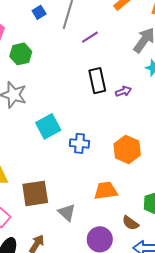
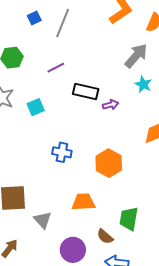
purple line: (90, 37) -> (56, 68), moved
black rectangle: (97, 81) -> (86, 91), turned -70
cyan square: (48, 126) -> (36, 107), moved, size x0.7

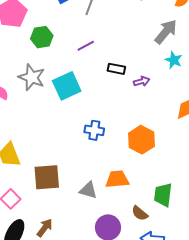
black rectangle: (86, 91) -> (116, 69), size x0.7
cyan square: (36, 107) -> (67, 86), size x1.6
gray triangle: (43, 220) -> (88, 190), moved, turned -30

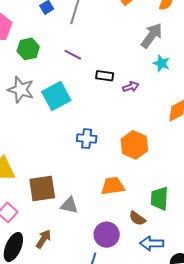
purple line: (86, 46) -> (73, 55), turned 60
gray triangle: (88, 190) -> (69, 205), moved

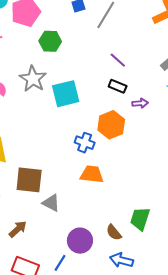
purple line: (73, 55) -> (118, 60), moved
orange hexagon: (134, 145) -> (111, 125), moved
orange trapezoid: (113, 186) -> (92, 174), moved

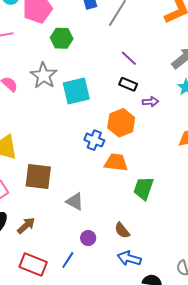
orange trapezoid: (92, 174) -> (116, 162), moved
gray triangle: (51, 203) -> (75, 201), moved
green trapezoid: (140, 219) -> (144, 188), moved
purple circle: (80, 241) -> (88, 238), size x0.6

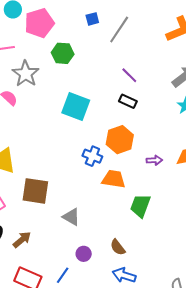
gray star: (44, 76) -> (26, 74), moved
cyan square: (76, 91) -> (76, 107), turned 32
purple arrow: (151, 102) -> (154, 160), moved

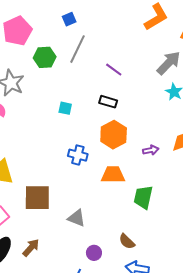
gray line: (119, 30) -> (78, 49), moved
black rectangle: (128, 101) -> (108, 102), moved
cyan square: (76, 107) -> (65, 108), size x0.5
blue cross: (92, 156) -> (78, 155), moved

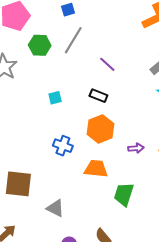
cyan square: (65, 108) -> (55, 98), turned -32

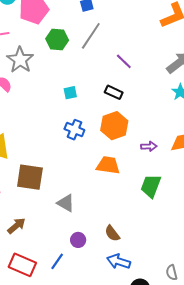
blue cross: (63, 146) -> (74, 130), moved
green trapezoid: (124, 194) -> (151, 186), moved

